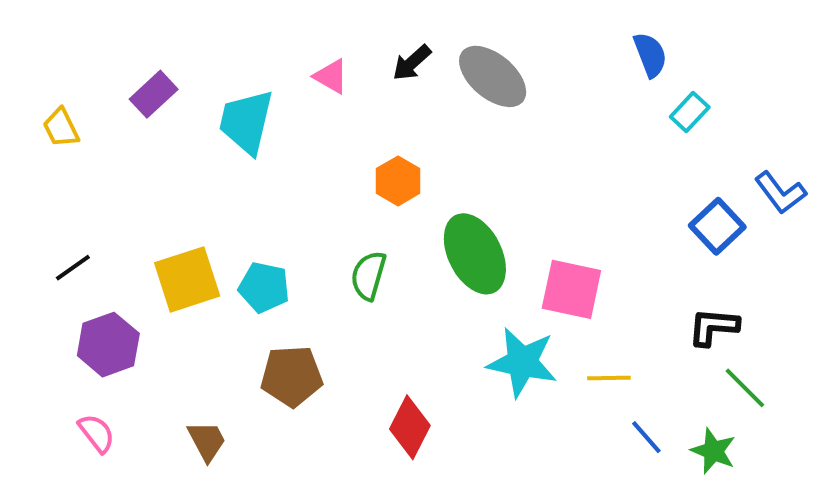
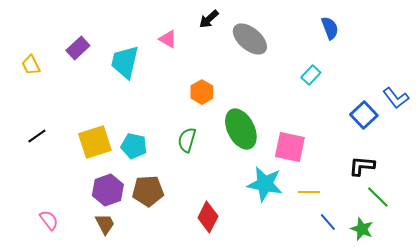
black arrow: (412, 63) -> (209, 19), moved
cyan rectangle: (690, 112) -> (311, 75), moved
purple hexagon: (108, 345) -> (108, 190), moved

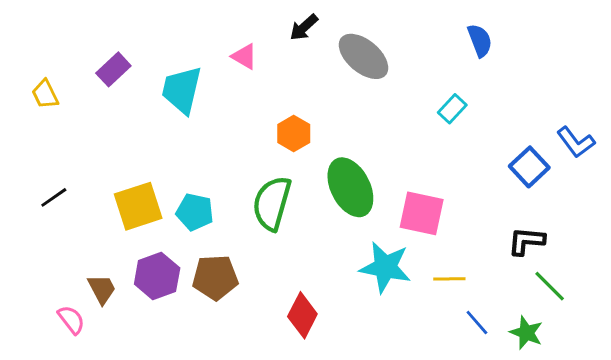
green semicircle: (187, 140) -> (272, 203), size x1.5
brown trapezoid: (105, 224) -> (102, 289), moved

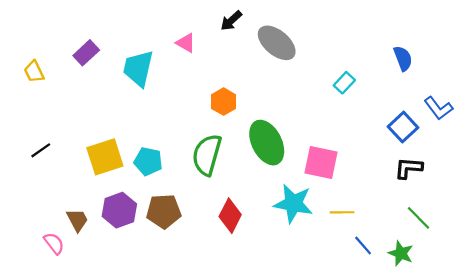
blue semicircle: (480, 40) -> (403, 58), moved
black L-shape: (526, 241) -> (409, 168), moved
red diamond: (302, 315) -> (230, 216), moved

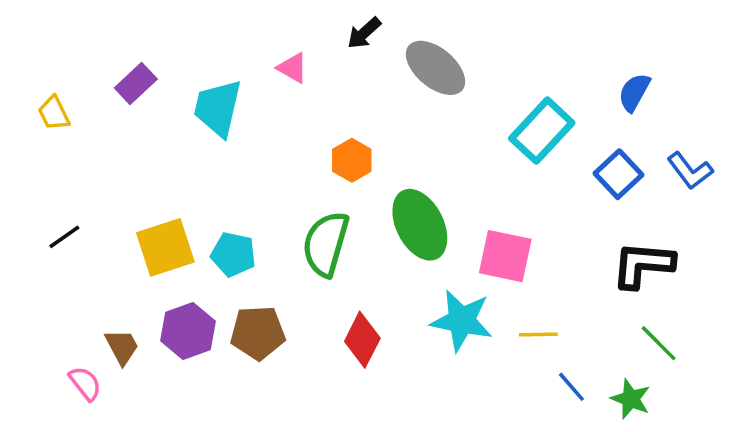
blue semicircle: (403, 58) -> (634, 92), turned -130
cyan rectangle: (344, 83) -> (542, 131), size x1.8
blue square: (403, 127) -> (618, 174), moved
black L-shape: (409, 168) -> (643, 265), size x1.4

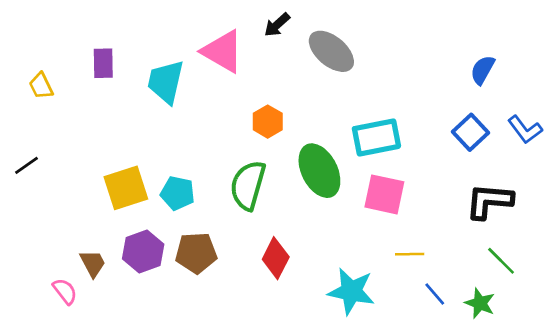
pink triangle: (293, 68) -> (223, 51), size x1.8
purple rectangle: (136, 84) -> (103, 63), turned -48
cyan rectangle: (542, 131) -> (376, 137), moved, turned 36
black line: (64, 237) -> (26, 165), moved
cyan star: (462, 321) -> (351, 291), moved

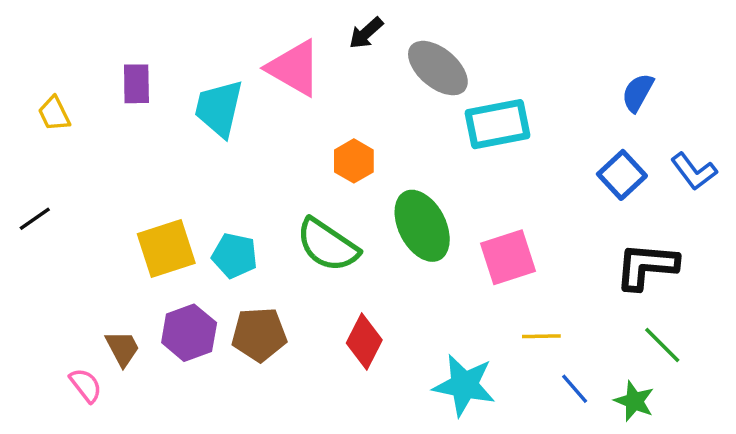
cyan rectangle: (376, 137) -> (497, 124), moved
green semicircle: (248, 185) -> (327, 245), turned -72
pink square: (384, 194) -> (508, 257), turned -30

